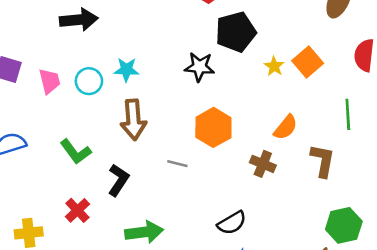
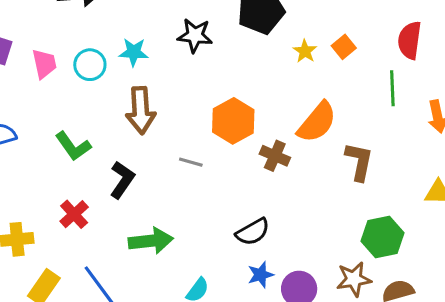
orange square: (308, 62) -> (344, 47), size x0.7
black star: (199, 67) -> (195, 36), moved
green line: (348, 114) -> (392, 88), moved
orange semicircle: (286, 127) -> (317, 122), size x1.4
brown cross: (263, 164) -> (275, 156), moved

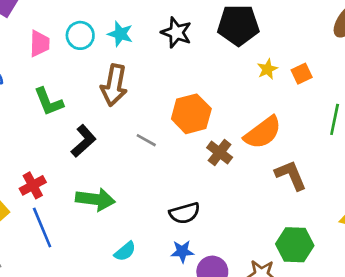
pink trapezoid: (44, 64) -> (40, 44), moved
brown L-shape: (359, 162) -> (291, 175), turned -48
red cross: (74, 214) -> (33, 185), moved

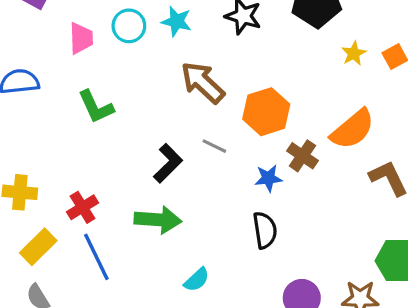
brown arrow: (114, 85) -> (203, 82), moved, turned 126
black L-shape: (84, 141) -> (168, 163), moved
black semicircle: (185, 213) -> (265, 230), turned -80
blue star: (182, 251) -> (268, 178), moved

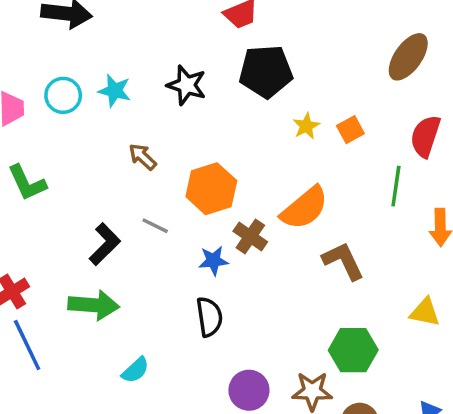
brown arrow: (203, 82) -> (143, 157), size x0.6

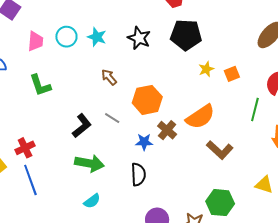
brown L-shape: (343, 261) -> (220, 150), turned 152
green arrow: (94, 305) -> (89, 163), moved

